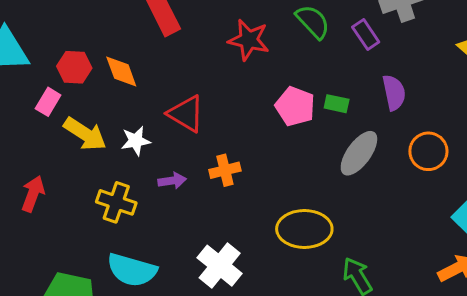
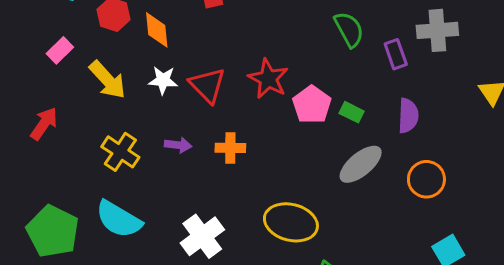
red star: (249, 40) -> (268, 79), moved
pink rectangle: (48, 102) -> (60, 50), moved
white star: (136, 141) -> (163, 80), moved

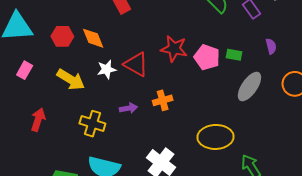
pink rectangle: (60, 50) -> (25, 70), moved
purple semicircle: (408, 116) -> (271, 46), size x0.7

